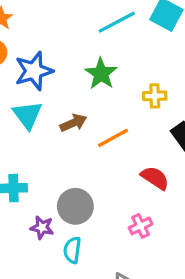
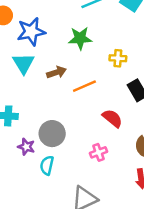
green star: (101, 74) -> (80, 38), turned 30

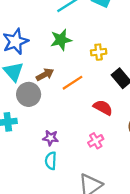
gray circle: (52, 134) -> (29, 94), moved
purple star: (26, 147) -> (51, 138), moved

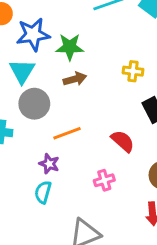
green star: (61, 40) -> (70, 47), moved
brown arrow: (45, 75) -> (75, 79), moved
orange line: (73, 83) -> (67, 133), moved

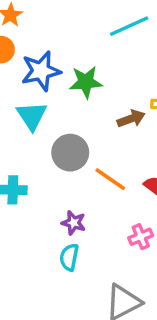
brown arrow: (75, 79) -> (131, 119), moved
gray circle: (34, 104) -> (70, 153), moved
orange line: (67, 133) -> (110, 179), moved, turned 60

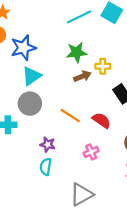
green star: (86, 82) -> (77, 52), moved
cyan triangle: (32, 116) -> (32, 76), moved, turned 30
gray circle: (70, 153) -> (30, 104), moved

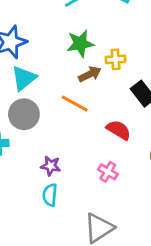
orange line: (70, 116) -> (75, 104), moved
pink cross: (91, 152) -> (108, 172), turned -32

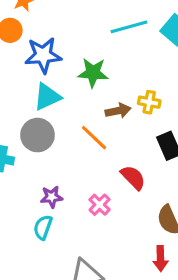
green star: (80, 44) -> (93, 73), moved
purple star: (51, 166) -> (52, 197), turned -30
pink cross: (108, 172) -> (100, 205), moved

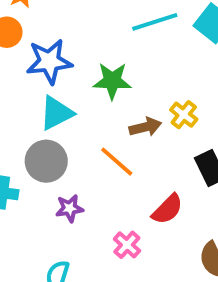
yellow cross: (149, 102) -> (184, 115), turned 30
red semicircle: (133, 177) -> (167, 209), turned 92
purple star: (52, 197) -> (69, 208), moved

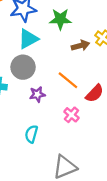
orange line: (117, 162) -> (68, 80), moved

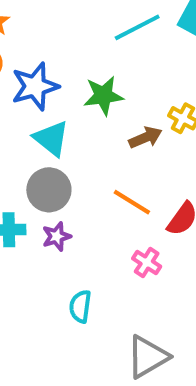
cyan triangle: (28, 39) -> (51, 138), turned -45
purple star: (37, 94) -> (57, 236), moved

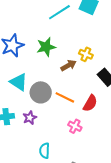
cyan triangle: (51, 138) -> (19, 82), moved
gray circle: (49, 190) -> (41, 92), moved

